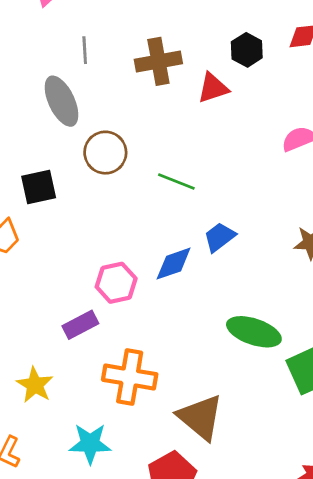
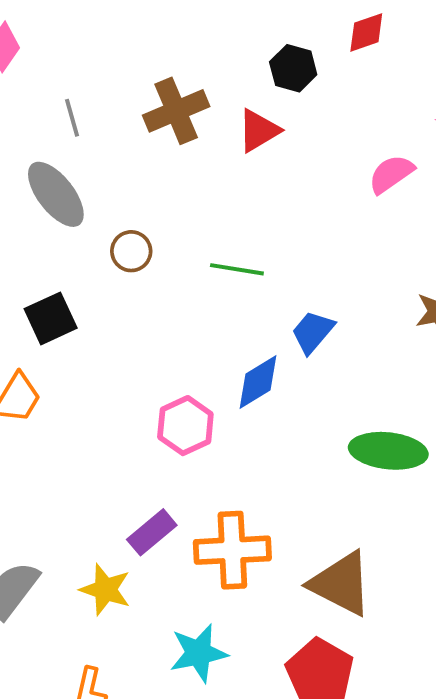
brown circle: (105, 153) -> (131, 251), size x0.7
purple rectangle: (80, 325) -> (152, 532), moved

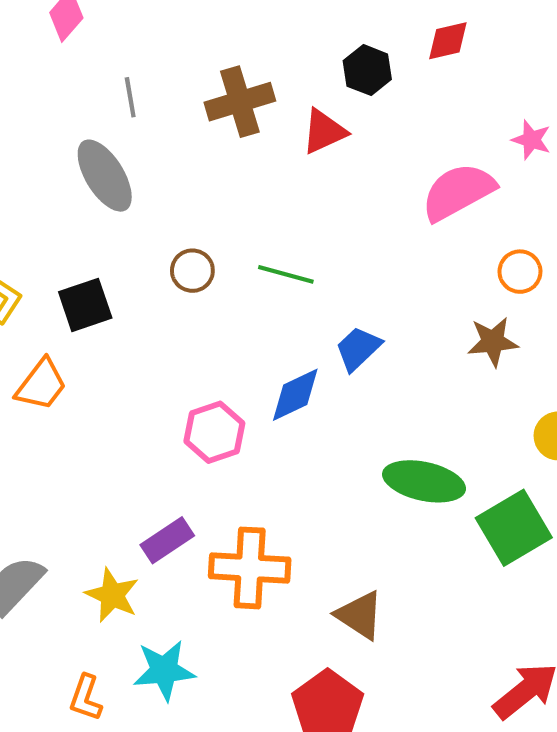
pink semicircle: (391, 174) -> (458, 192), size x1.5
brown circle: (131, 251) -> (192, 271), moved
brown triangle: (341, 584) -> (360, 615), size x0.7
cyan star: (199, 653) -> (164, 670), moved

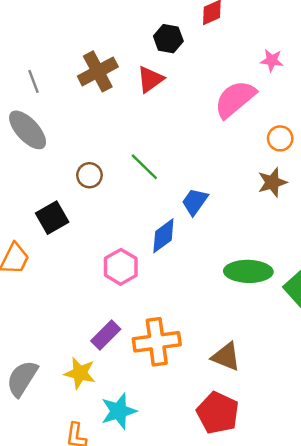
green line: (286, 274) -> (144, 167), turned 40
black square: (85, 305) -> (52, 218), moved

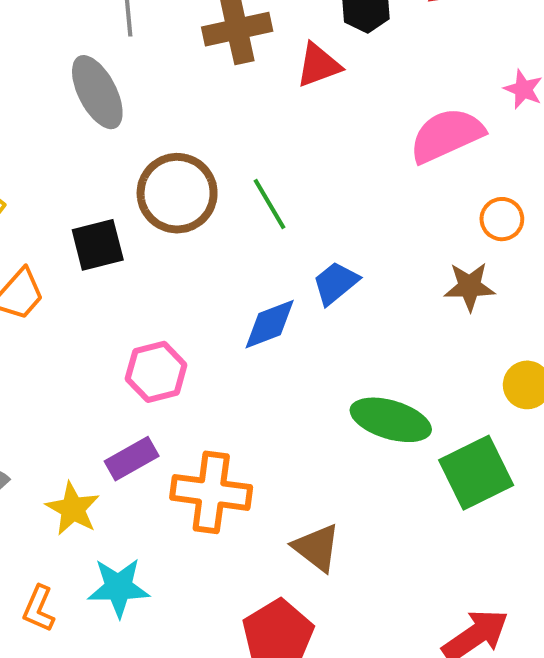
brown circle: (89, 175) -> (177, 193), size x1.8
pink hexagon: (121, 267) -> (156, 372), moved

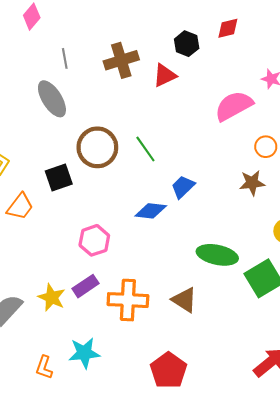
blue diamond: (270, 324) -> (151, 211), turned 32
yellow star: (73, 509) -> (52, 297), moved
brown triangle: (317, 548) -> (184, 300), moved

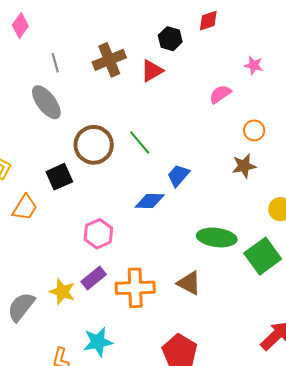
pink semicircle: (234, 106) -> (220, 94), size x0.6

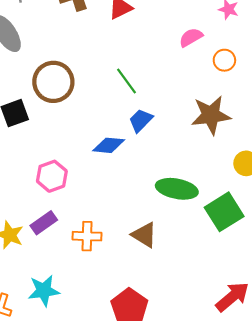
orange circle: (254, 130) -> (224, 60), moved
green line: (140, 142) -> (127, 81), moved
brown star: (244, 166) -> (211, 115), size x1.5
orange cross: (135, 288) -> (87, 236), size x0.7

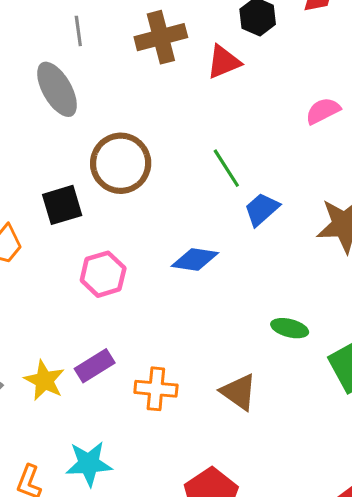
blue trapezoid: (141, 120) -> (262, 209), moved
pink hexagon: (52, 176) -> (103, 274), moved
green ellipse: (177, 189) -> (290, 328), size x0.6

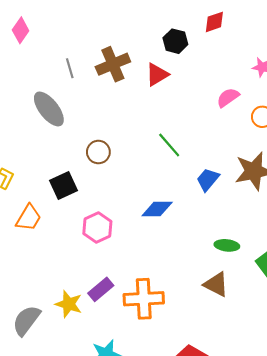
gray line: (78, 31) -> (70, 68), moved
brown circle: (121, 163) -> (98, 152), size x0.6
blue trapezoid: (262, 209) -> (208, 180), moved
orange cross: (156, 389) -> (144, 299), size x1.4
brown triangle: (239, 392) -> (216, 284), moved

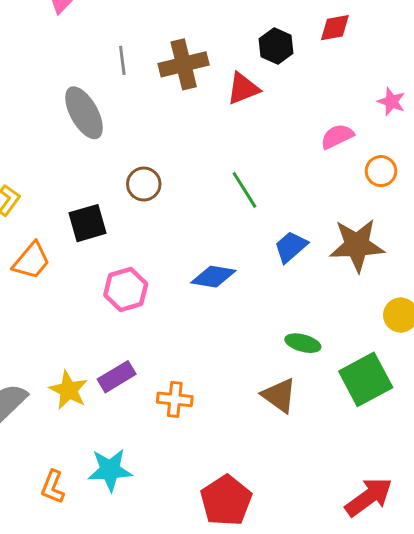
orange cross: (144, 299) -> (175, 399), size x0.6

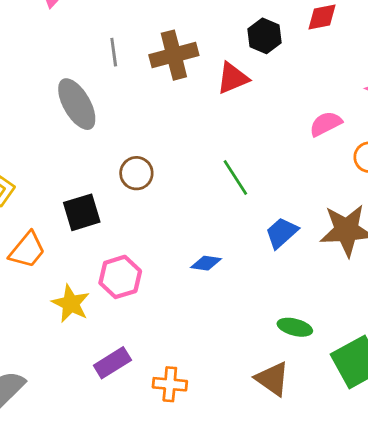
blue diamond: (213, 277) -> (206, 263), size x0.7
yellow star: (69, 390) -> (71, 304), moved

